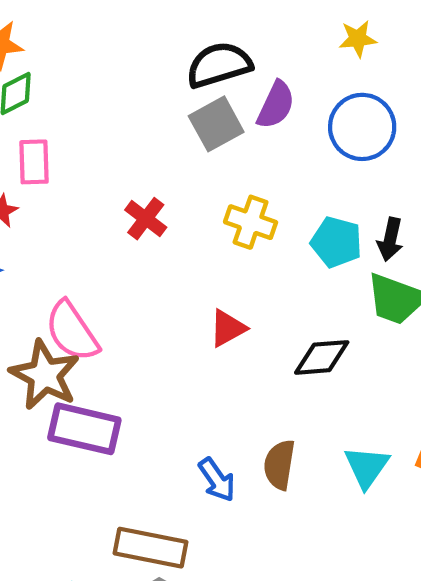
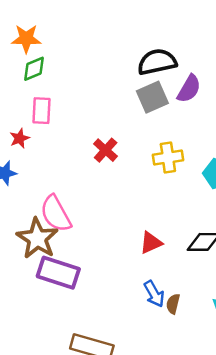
yellow cross: (251, 222) -> (168, 157), turned -32
red triangle: (228, 328) -> (151, 243), moved
brown semicircle: (279, 465) -> (173, 304), size x0.7
blue arrow: (217, 480) -> (154, 294), moved

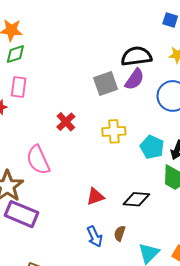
black semicircle: (157, 62) -> (136, 56), moved
pink semicircle: (56, 214) -> (38, 160), moved
brown semicircle: (173, 304) -> (120, 233), moved

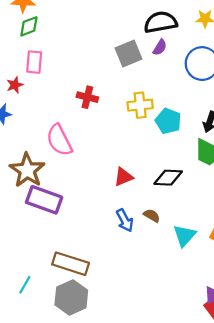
purple semicircle: (135, 79) -> (160, 47), size x0.7
red cross: (66, 122) -> (87, 97), turned -30
cyan pentagon: (152, 147) -> (168, 121), moved
brown semicircle: (120, 233) -> (152, 216), turned 105

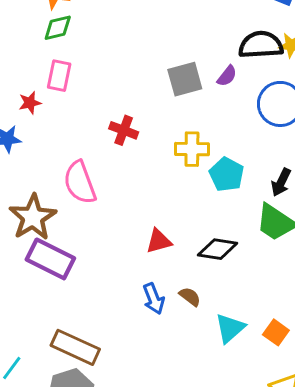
black semicircle: (161, 22) -> (261, 45), moved

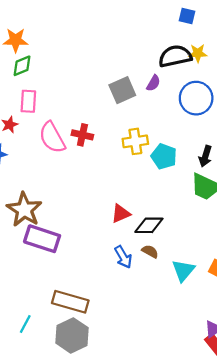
pink semicircle: (80, 183) -> (52, 137), moved
black diamond: (218, 249) -> (149, 225), moved

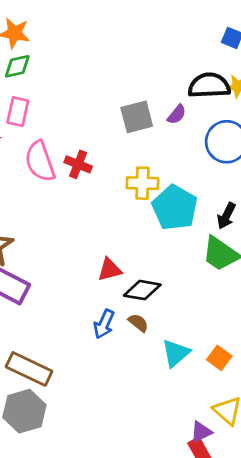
cyan pentagon: (164, 156) -> (175, 208), size x1.4
blue arrow: (123, 257) -> (104, 324), turned 45

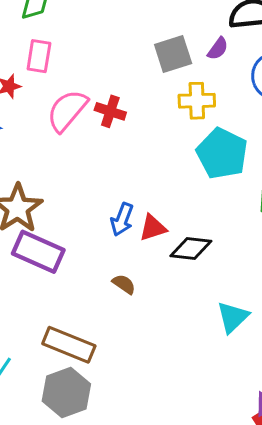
pink semicircle: (40, 161) -> (67, 110), turned 63
yellow cross: (142, 183) -> (197, 101), moved
brown semicircle: (138, 323) -> (124, 284), moved
blue arrow: (104, 324) -> (122, 219), moved

